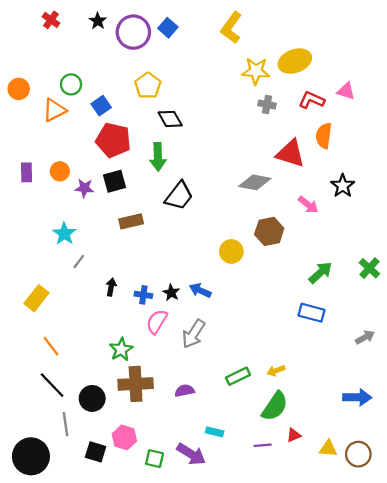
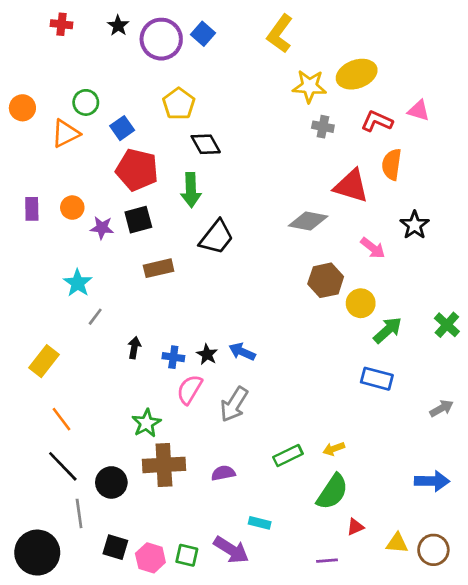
red cross: (51, 20) -> (62, 24), turned -30
yellow circle: (231, 251) -> (361, 303), moved
pink hexagon: (124, 437) -> (150, 558), moved
purple line: (263, 445) -> (327, 561), moved

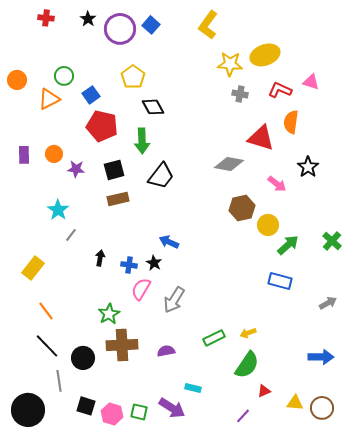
black square: (138, 220) -> (114, 170), moved
blue arrow: (242, 352) -> (169, 242), moved
purple line: (327, 561) -> (243, 416), turned -42

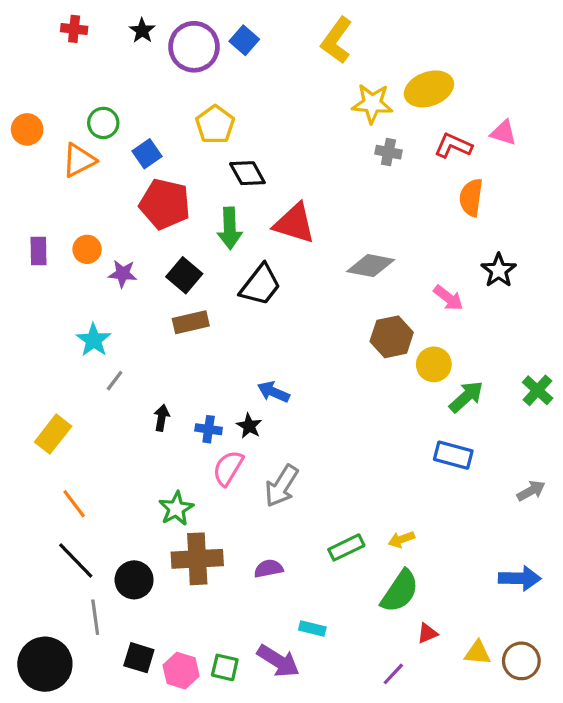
red triangle: (261, 138) -> (294, 223), moved
black square: (114, 170) -> (184, 275), turned -35

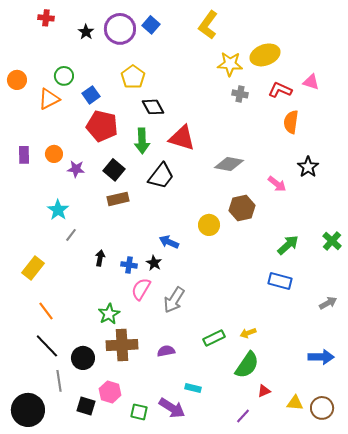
black star: (142, 31) -> (86, 32), moved
yellow circle: (434, 364) -> (209, 225), moved
pink hexagon: (181, 671) -> (110, 392), moved

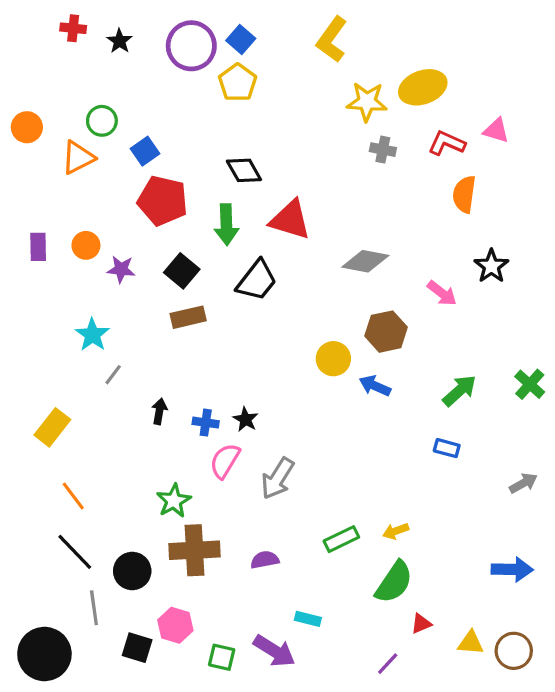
black star: (86, 32) -> (119, 41), moved
yellow pentagon: (133, 77) -> (238, 83), moved
blue arrow: (169, 242) -> (375, 386), moved
blue rectangle: (280, 281) -> (447, 448), size x0.7

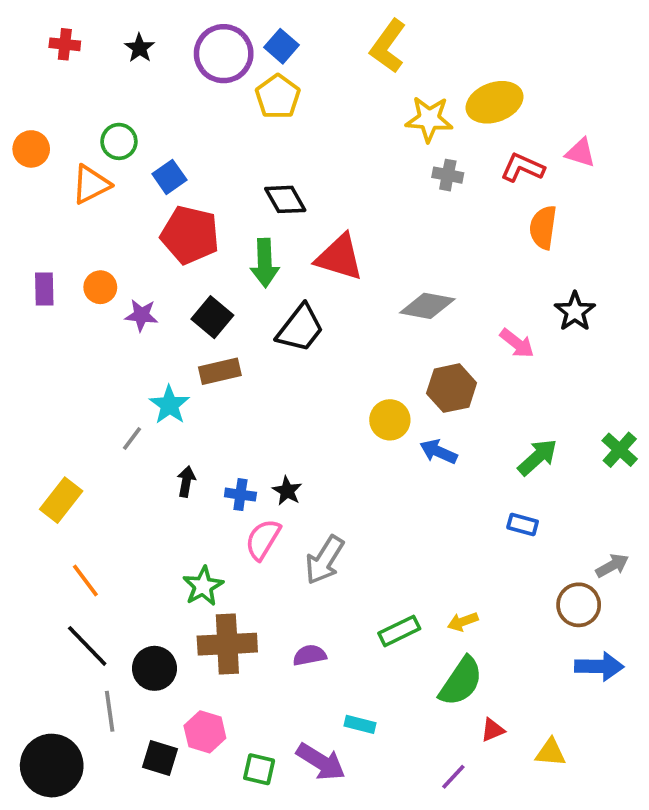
red cross: (73, 28) -> (65, 44), moved
cyan star: (92, 335) -> (169, 405), moved
brown circle: (514, 651) -> (579, 605), moved

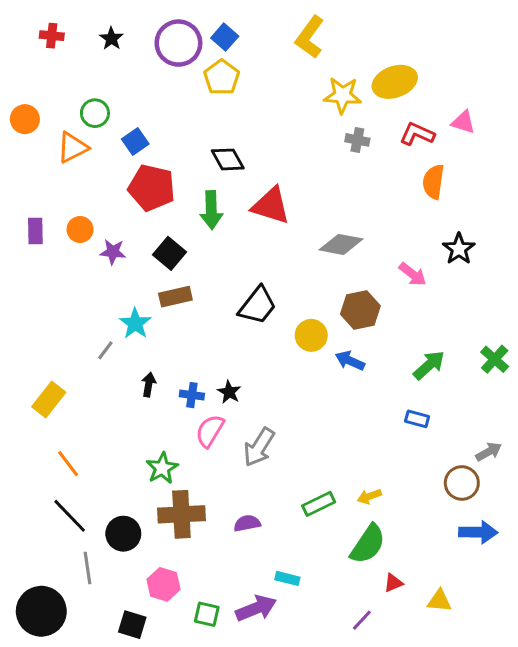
black trapezoid: (300, 328) -> (258, 306), moved
black square: (160, 758) -> (132, 625), moved
purple arrow: (321, 762) -> (256, 608), turned -54

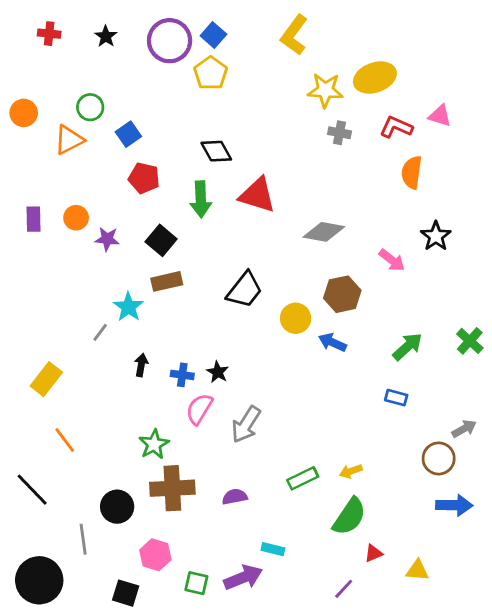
red pentagon: (152, 188) -> (144, 178), size x0.7
black line: (70, 516) -> (32, 490), moved

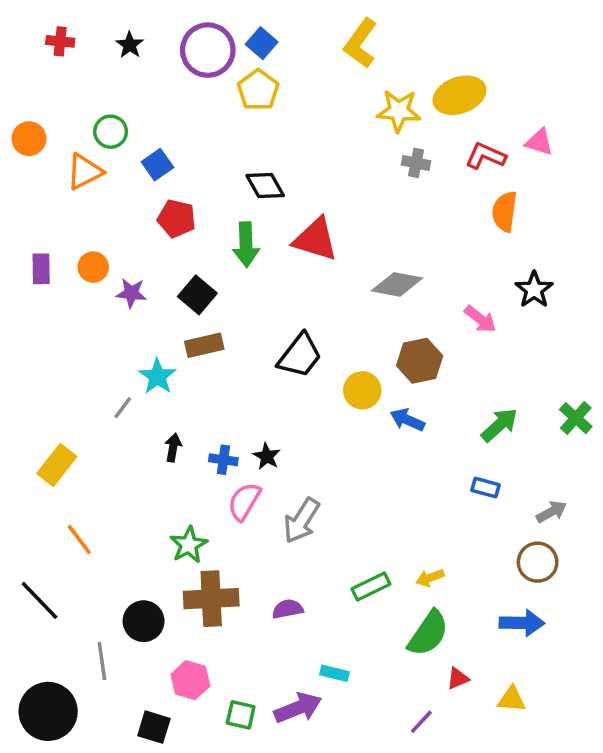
gray arrow: (464, 429) -> (551, 512), moved
blue arrow: (454, 505) -> (522, 623), moved

